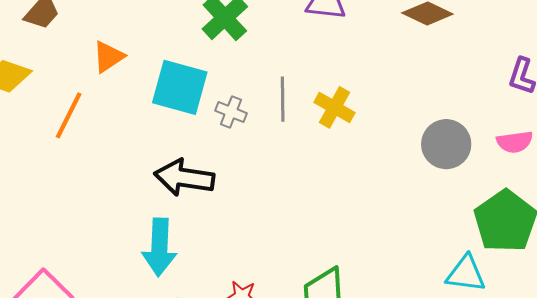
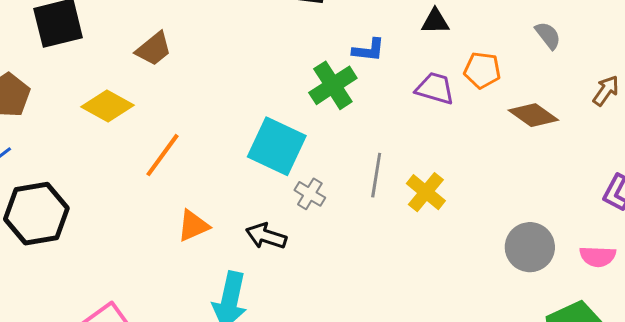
orange triangle: (108, 57) -> (193, 226), moved
gray cross: (231, 112) -> (310, 194), moved
black arrow: (184, 178) -> (266, 236), size x0.7

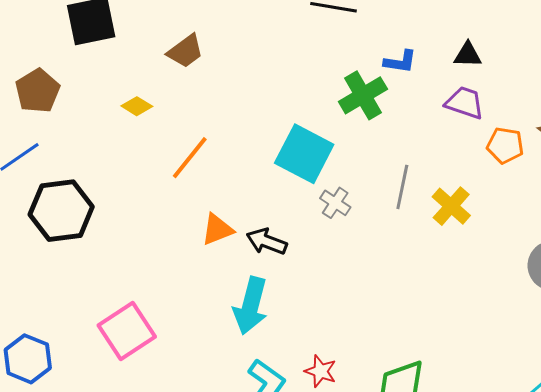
black triangle: (435, 21) -> (468, 55), moved
orange pentagon: (482, 70) -> (505, 145), moved
yellow diamond: (107, 106) -> (137, 106), size x0.6
black arrow: (266, 236) -> (267, 242), moved

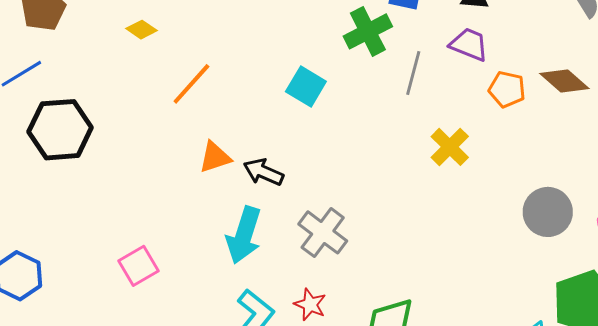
cyan square: (304, 154) -> (306, 86), size x0.7
gray line: (402, 187) -> (413, 73), moved
gray cross: (335, 203) -> (323, 232), moved, size x1.6
pink square: (127, 331) -> (138, 266), moved, size x0.7

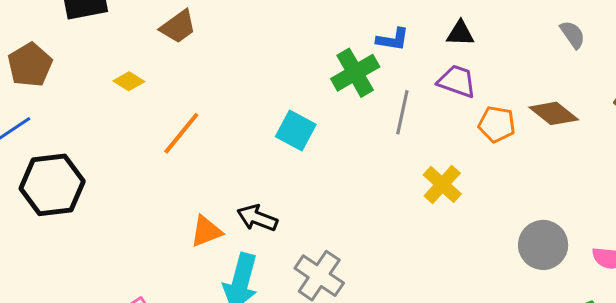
orange triangle: (215, 157) -> (206, 231), moved

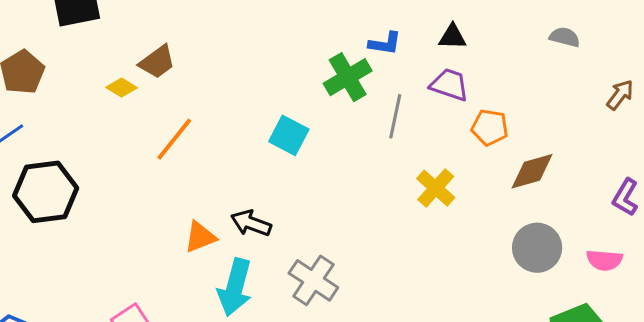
brown trapezoid: (178, 27) -> (157, 62), moved
gray semicircle: (573, 35) -> (565, 37), turned -40
brown diamond: (554, 113) -> (532, 171), moved, turned -54

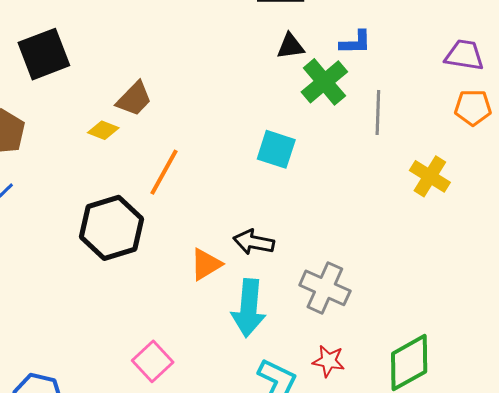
black triangle: (452, 37) -> (290, 46), moved
purple trapezoid: (449, 85) -> (464, 55), moved
black hexagon: (46, 192) -> (111, 228), moved

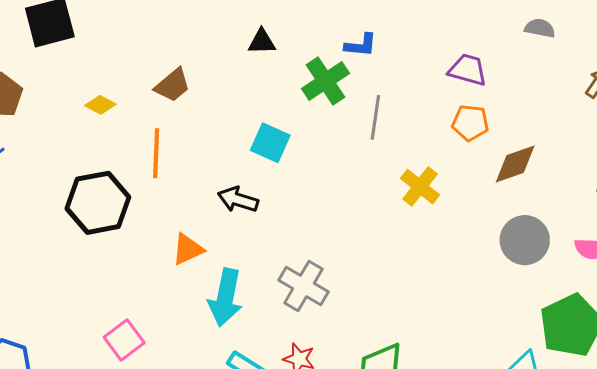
black triangle: (290, 46) -> (262, 42), moved
brown trapezoid: (134, 99) -> (173, 85), moved
orange line: (164, 172) -> (156, 153), turned -33
black arrow: (254, 242) -> (238, 200), moved

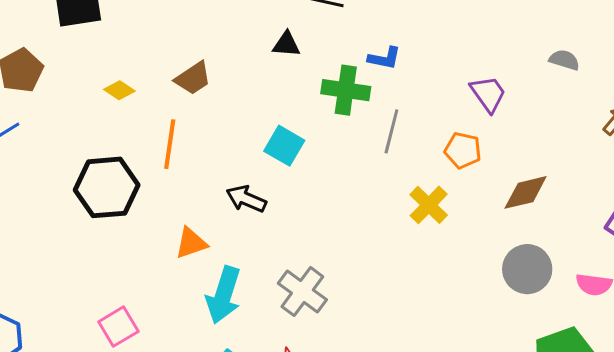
purple trapezoid: (468, 70) -> (488, 94), turned 33
green cross: (326, 81) -> (346, 90), turned 36
orange pentagon: (470, 123) -> (463, 150), moved

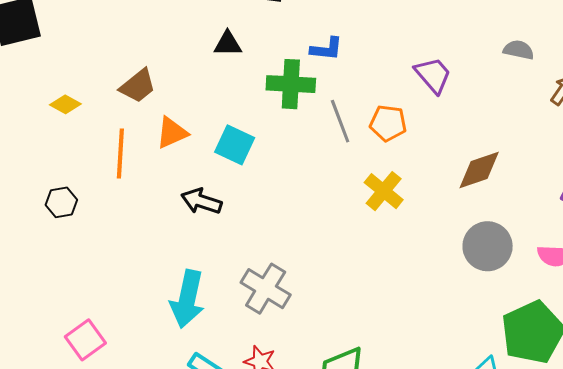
gray semicircle: (564, 60) -> (519, 50), moved
gray line: (391, 131) -> (340, 121), turned -30
orange pentagon: (463, 150) -> (388, 123), moved
black hexagon: (107, 187) -> (61, 202), size x0.5
orange triangle: (191, 243) -> (172, 133), moved

